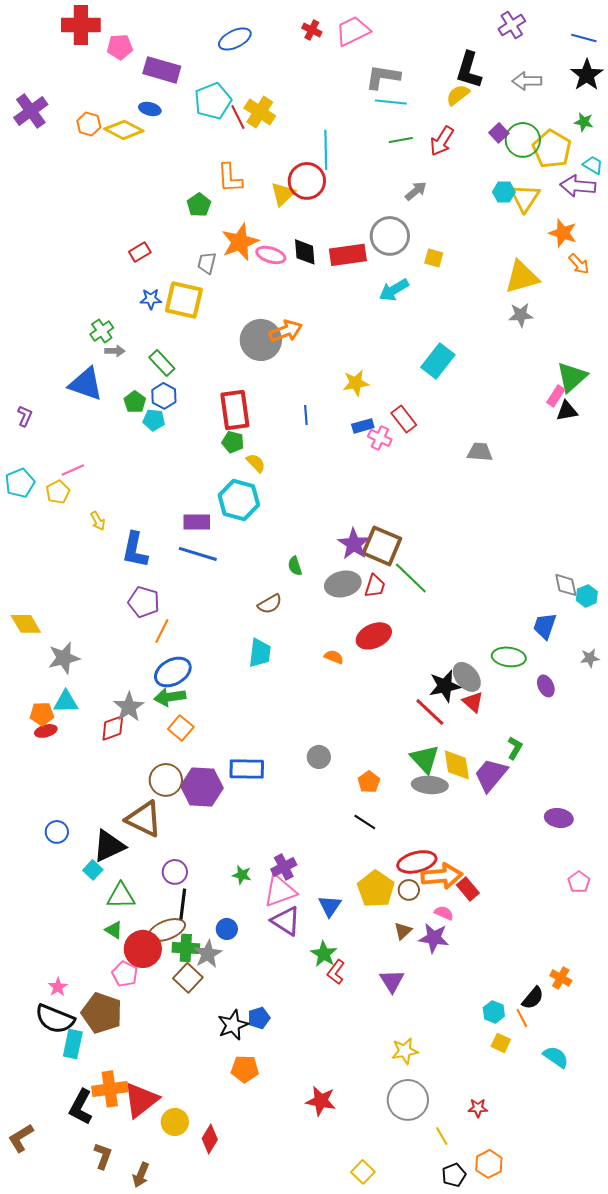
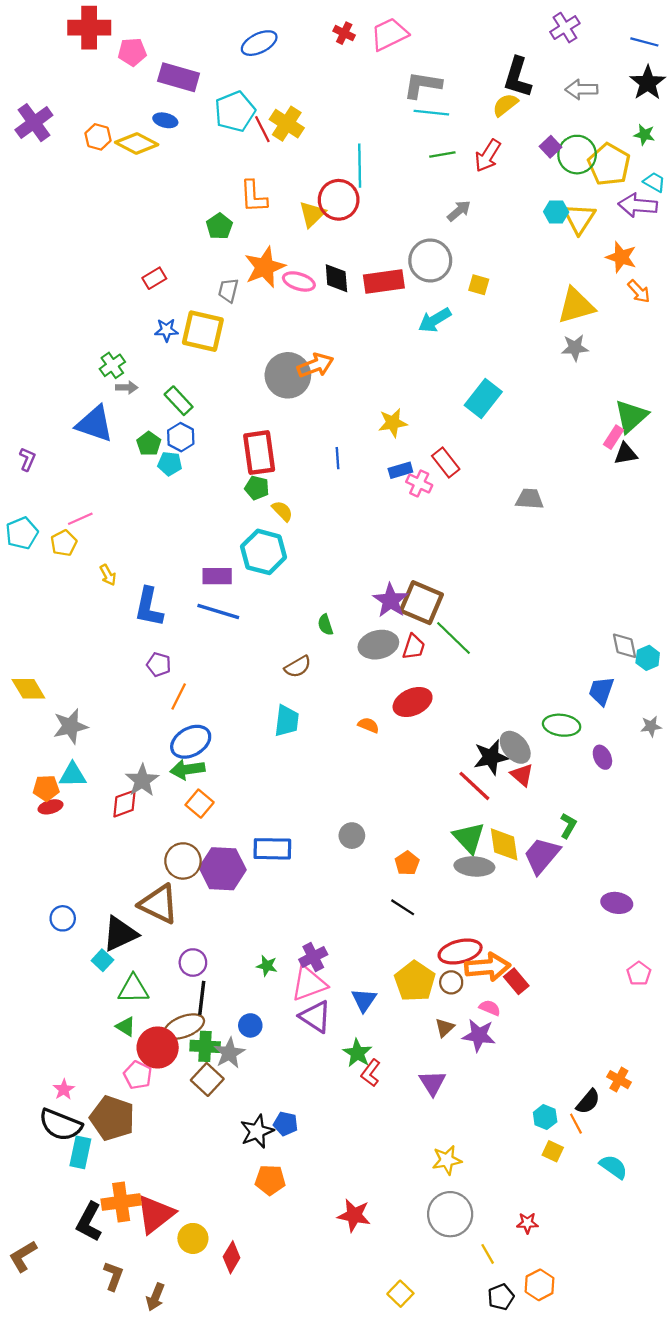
purple pentagon: (144, 602) -> (159, 664), size x0.7
blue pentagon: (259, 1018) -> (286, 1124), turned 30

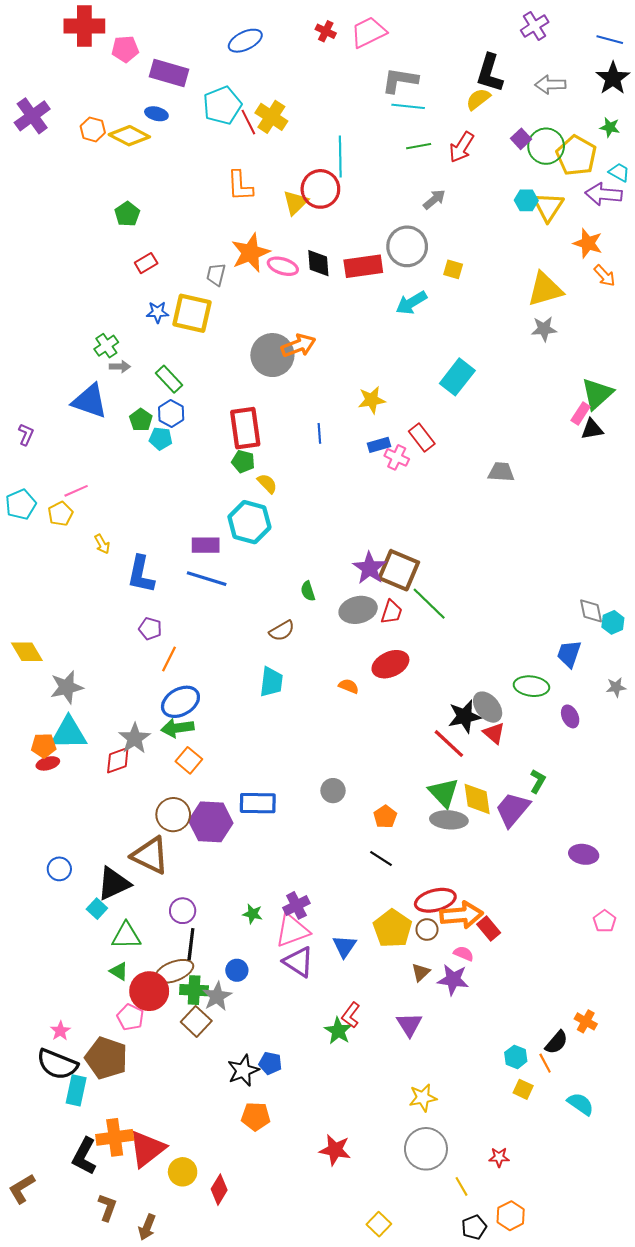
green pentagon: (219, 226) -> (127, 214), moved
cyan triangle: (73, 775) -> (69, 733), size x1.4
green star: (357, 1053) -> (338, 1031), moved

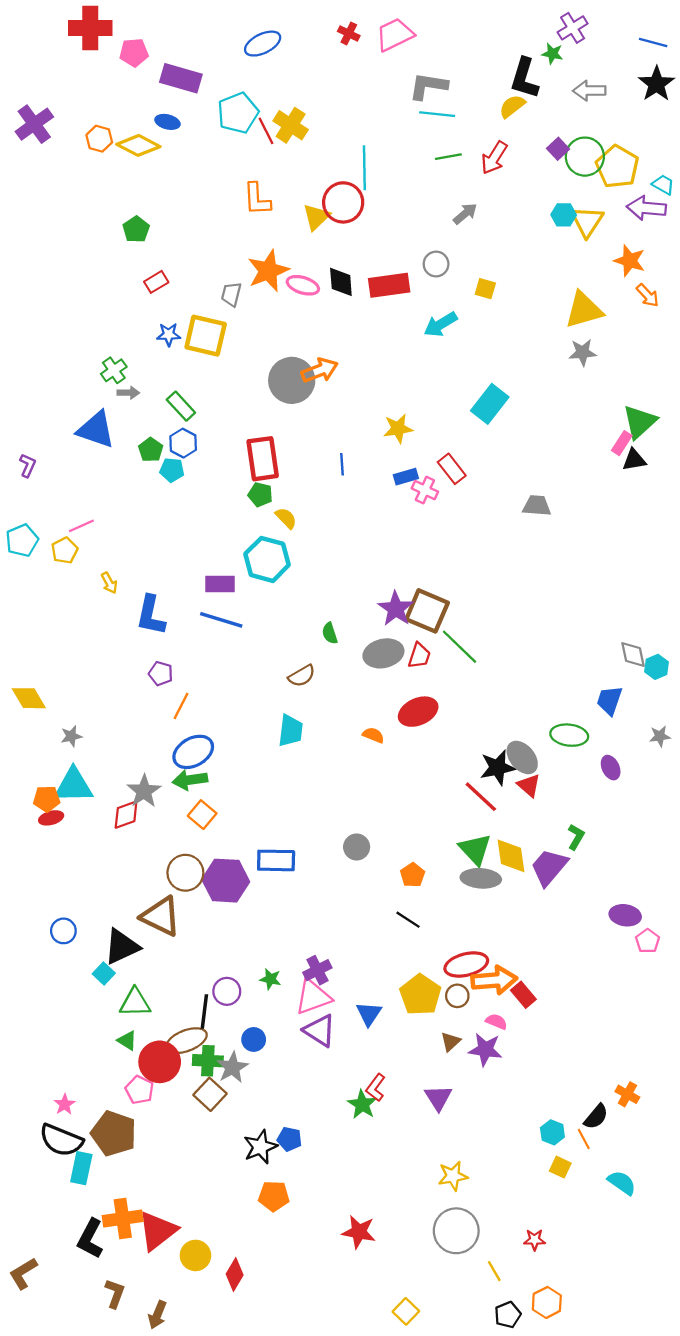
green star: (610, 127) -> (552, 54), moved
gray circle: (407, 246) -> (436, 264), size x0.6
gray star: (67, 687) -> (71, 736), size x0.6
purple circle: (183, 911) -> (227, 991), moved
pink pentagon: (605, 921) -> (648, 941), moved

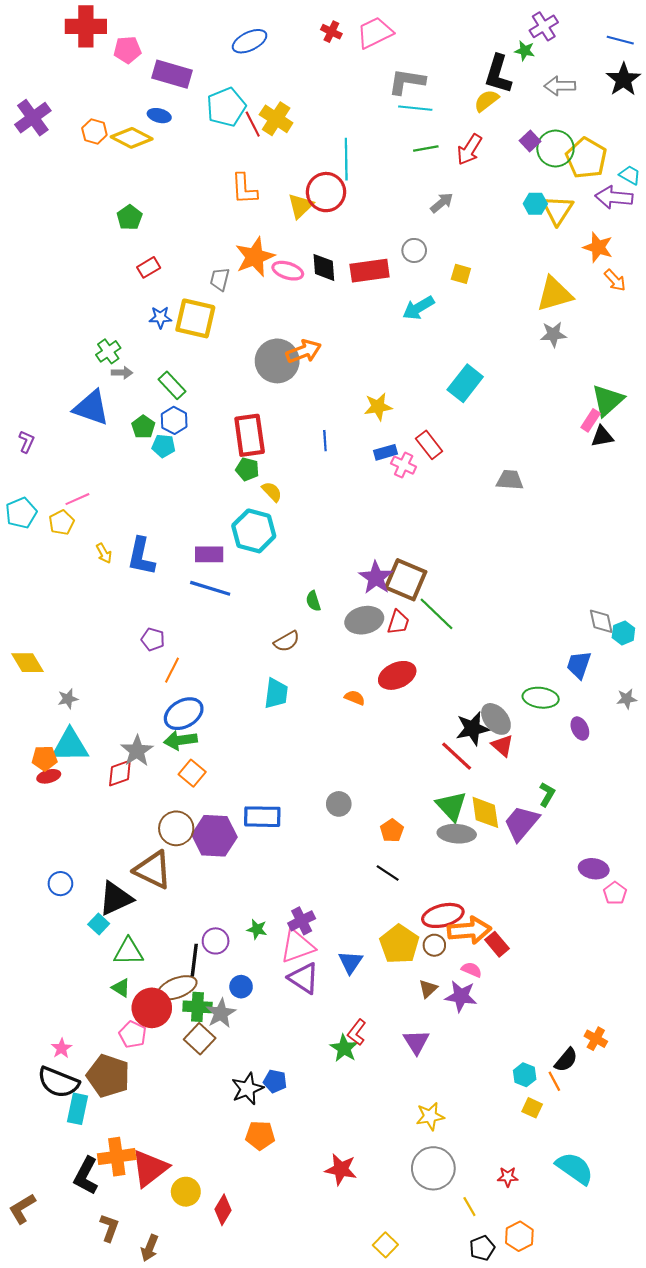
blue L-shape: (151, 615) -> (141, 556), moved
cyan semicircle: (622, 1183) -> (575, 1168), moved, size x1.4

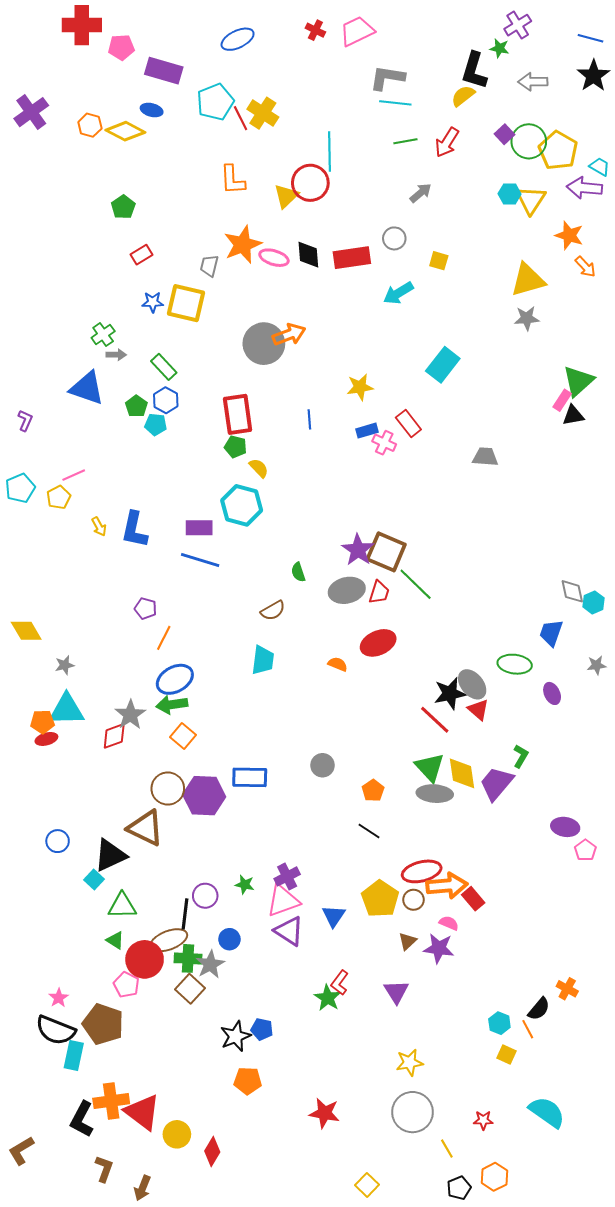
red triangle: (150, 1168) -> (143, 1112), turned -45

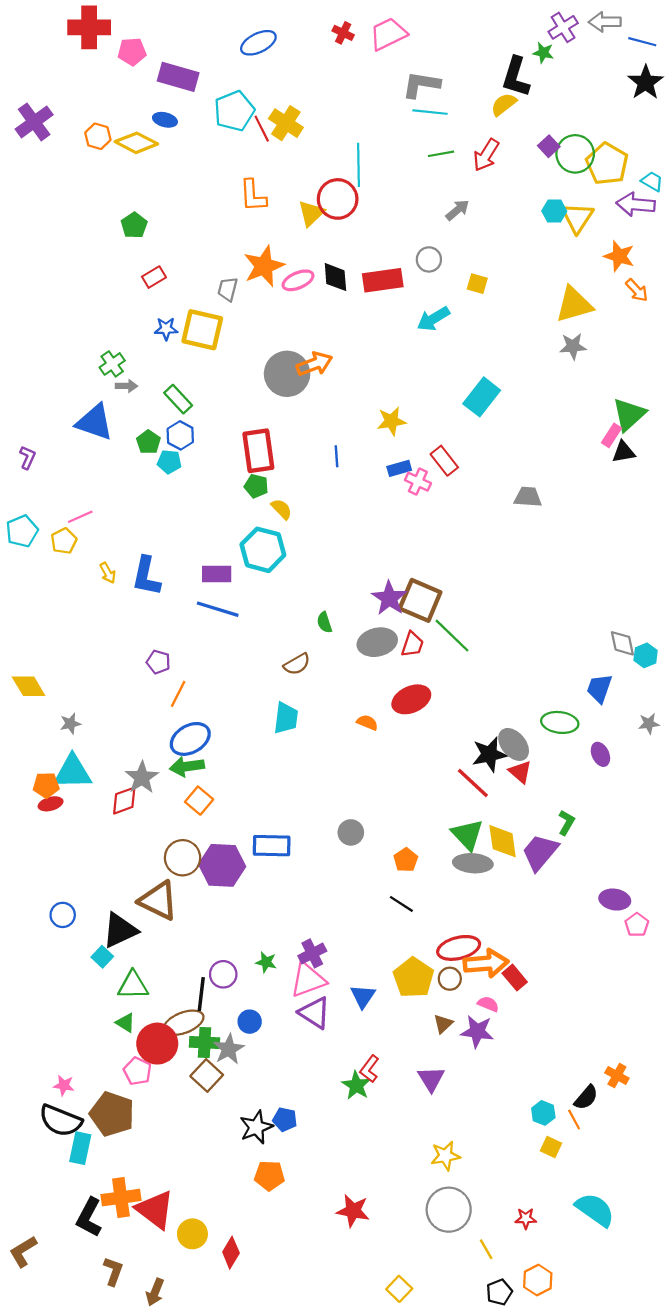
gray arrow: (533, 82) -> (605, 22), moved
pink ellipse: (274, 258) -> (298, 280), turned -40
pink star: (59, 998) -> (64, 1085), turned -30

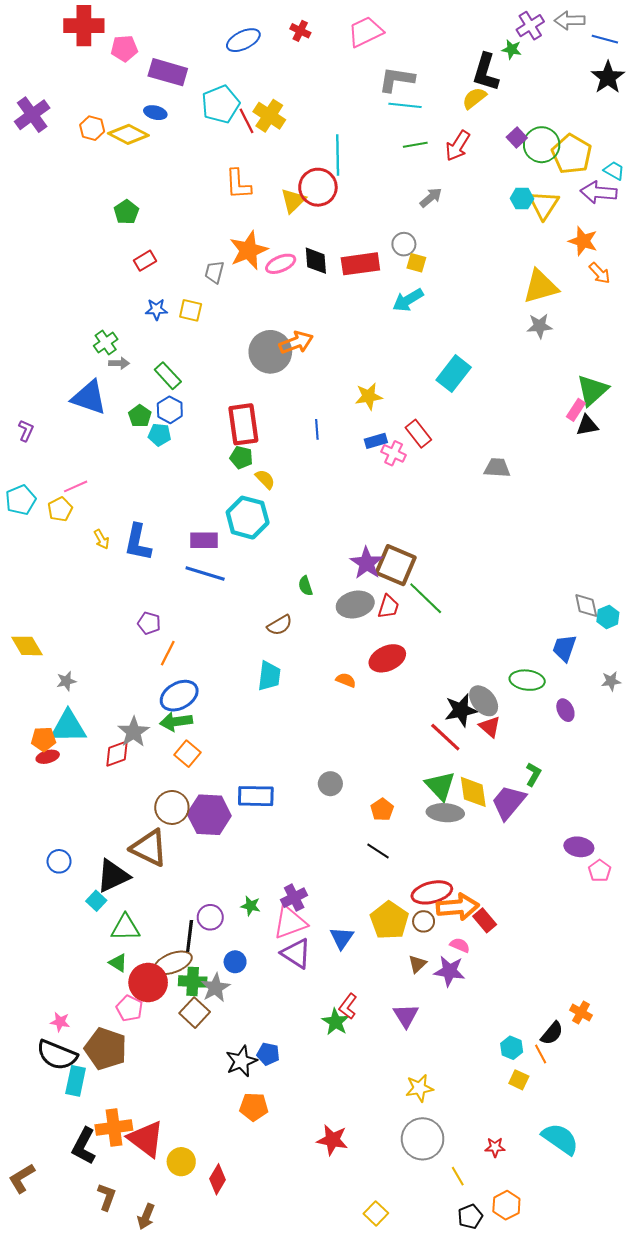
red cross: (343, 33) -> (300, 31), moved
yellow square: (477, 284) -> (416, 263), moved
yellow square: (202, 330) -> (191, 310), size x0.6

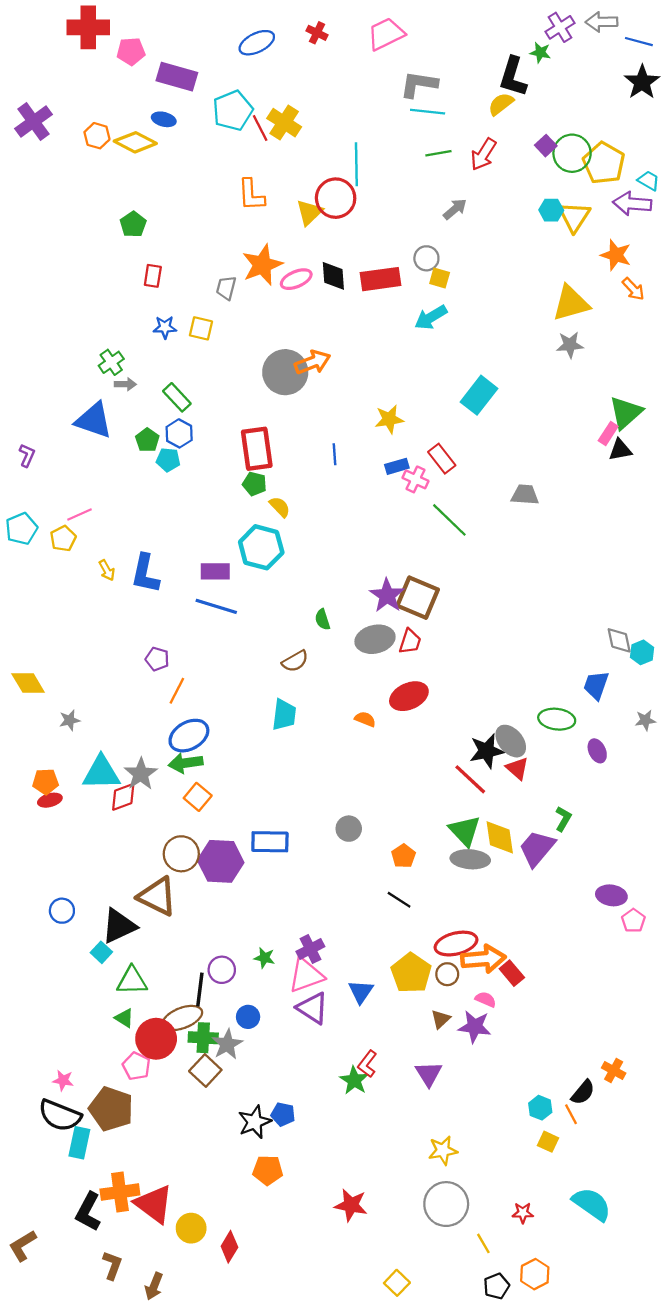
red rectangle: (145, 261) -> (153, 276), turned -50
green line: (426, 598) -> (449, 520), moved
cyan triangle: (68, 727) -> (101, 773), moved

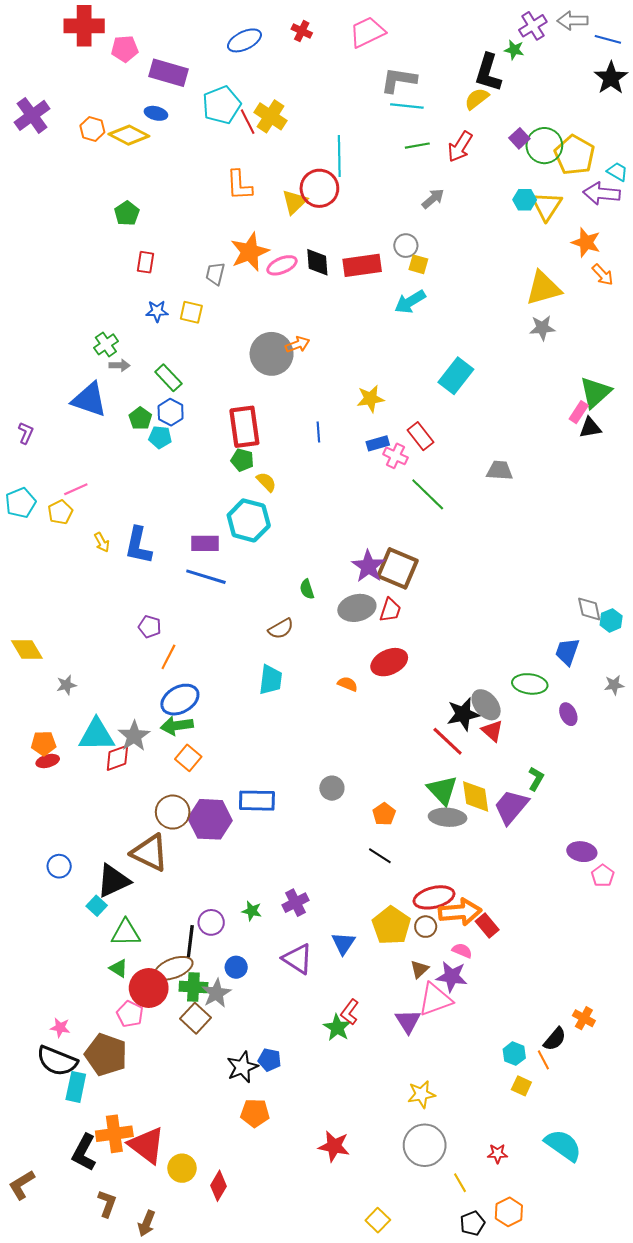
orange arrow: (313, 362) -> (298, 344), size x0.7
pink triangle: (306, 975) -> (435, 999), moved

